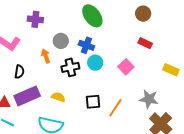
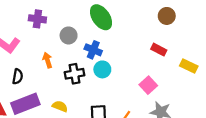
brown circle: (143, 14) -> (167, 16), moved
gray circle: (61, 41) -> (69, 35), moved
pink square: (126, 67) -> (148, 85), moved
yellow rectangle: (171, 70) -> (189, 66), moved

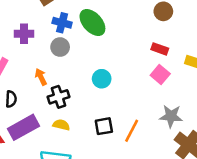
blue cross: (93, 50) -> (62, 23), moved
black cross: (75, 74) -> (59, 97), moved
pink square: (148, 85) -> (160, 74), moved

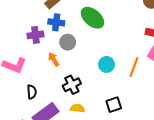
blue cross: (62, 23) -> (56, 22), moved
orange arrow: (41, 77) -> (54, 59), moved
orange line: (132, 131) -> (134, 67), moved

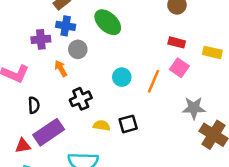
yellow semicircle: (77, 108) -> (102, 125), moved

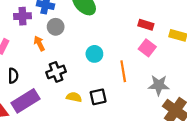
orange line: (154, 81) -> (123, 71), moved, turned -35

